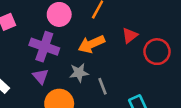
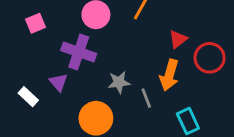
orange arrow: (91, 44) -> (169, 75), moved, turned -50
purple triangle: (41, 76) -> (59, 82), moved

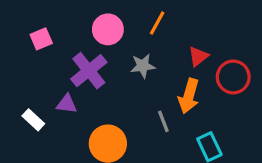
purple cross: (79, 52) -> (89, 71), turned 32
purple triangle: (59, 82) -> (67, 104), turned -42
gray star: (119, 82) -> (143, 66), moved

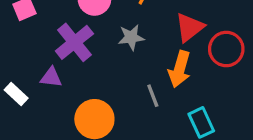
red triangle: (198, 56) -> (190, 27), size x1.4

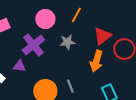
gray line: (153, 96) -> (70, 86), moved

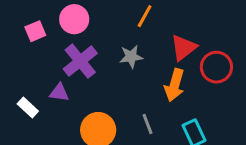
pink circle: (45, 19) -> (74, 19), moved
gray line: (70, 86) -> (148, 124), moved

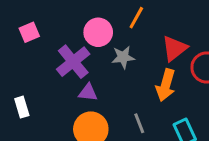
pink circle: (74, 19) -> (98, 32), moved
purple triangle: (59, 93) -> (88, 92), moved
white rectangle: (28, 108) -> (22, 107), turned 30

